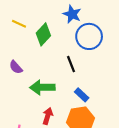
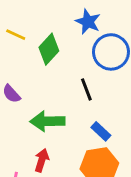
red arrow: (48, 116) -> (42, 160), moved

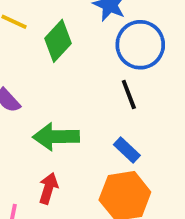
black line: (86, 89) -> (129, 95), moved

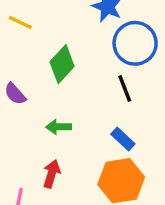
green diamond: (58, 41) -> (62, 64), moved
green arrow: (56, 137) -> (59, 127), size x0.6

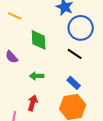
green diamond: (62, 64) -> (39, 40), turned -45
black line: (125, 89) -> (75, 54), turned -35

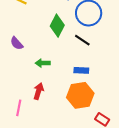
green diamond: (39, 40) -> (57, 26), moved, turned 30
blue rectangle: (74, 83) -> (81, 70), turned -40

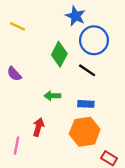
green arrow: (43, 63) -> (52, 96), moved

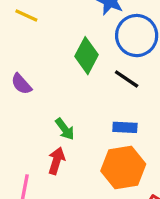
green arrow: (52, 96) -> (65, 129), moved, turned -126

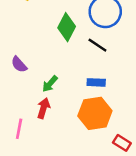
purple semicircle: (21, 84) -> (19, 64), moved
green arrow: (65, 129) -> (50, 84), turned 78

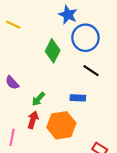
black line: (97, 45) -> (91, 71), moved
orange hexagon: (95, 113) -> (61, 125), moved

